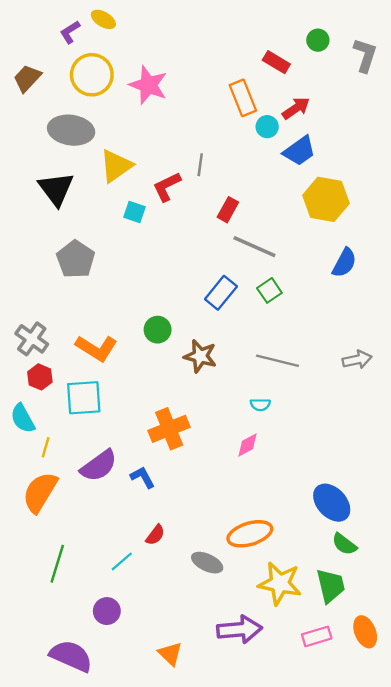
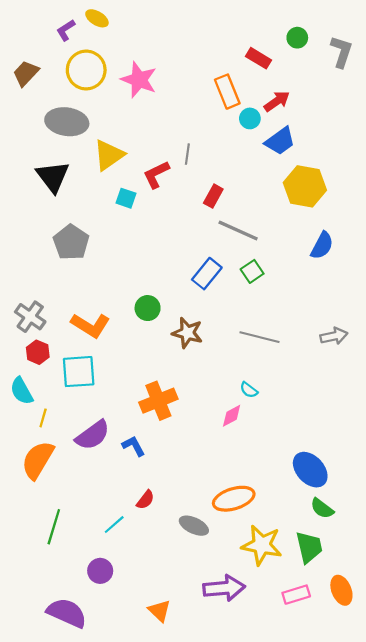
cyan semicircle: (260, 405) -> (249, 390), moved, turned 36

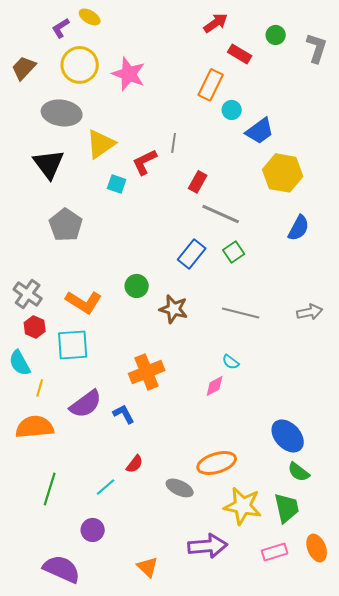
orange rectangle: (227, 92) -> (211, 85), turned 48
red arrow: (277, 101) -> (216, 23), moved
orange semicircle: (38, 460) -> (35, 427), turned 54

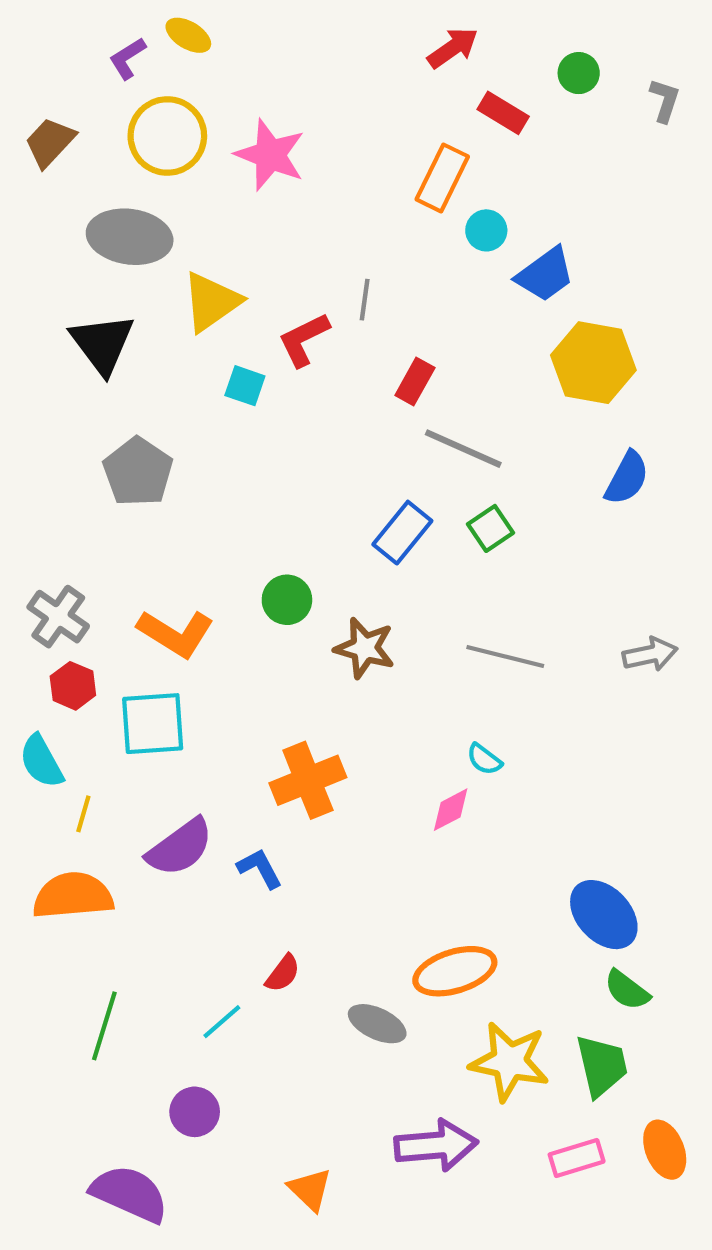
gray L-shape: (317, 48) -> (665, 100), size x0.7

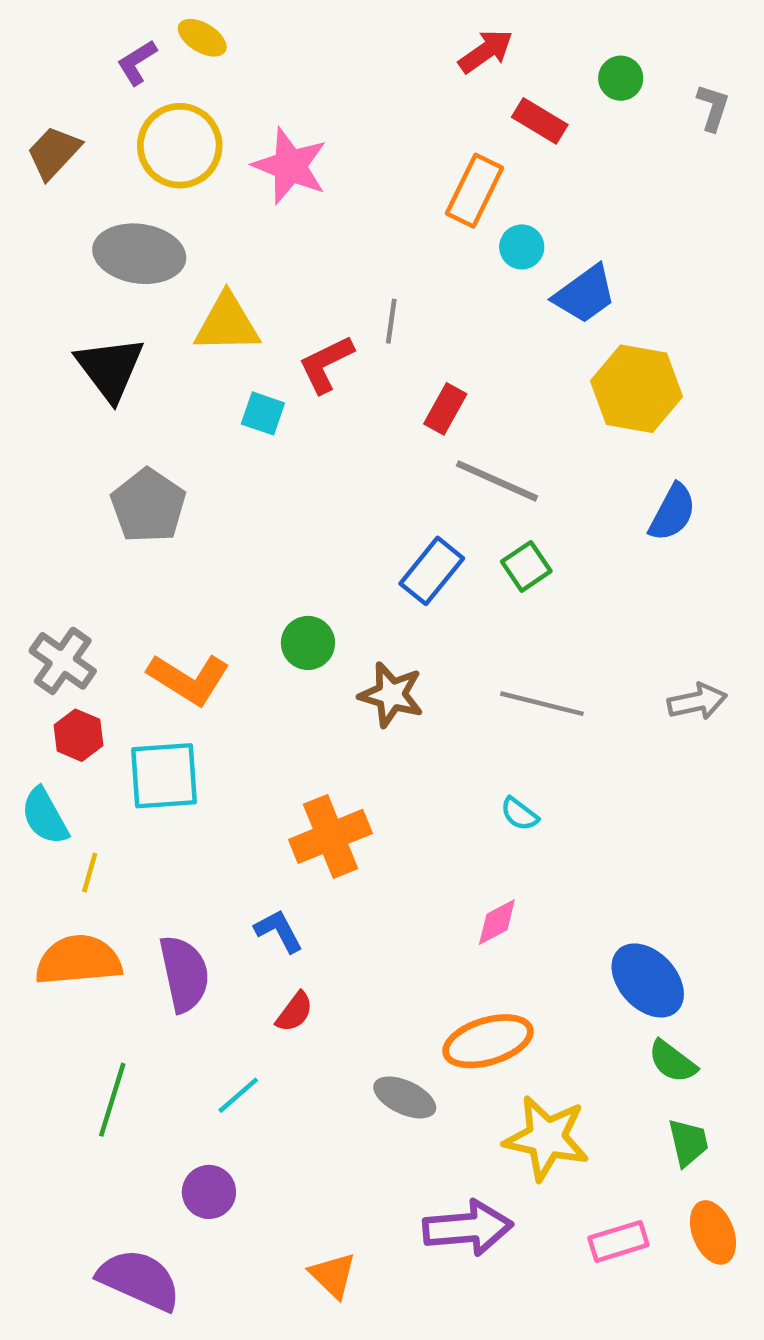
yellow triangle: (211, 302) -> (227, 323), turned 34
pink diamond: (451, 810) -> (497, 922), moved
purple semicircle: (180, 847) -> (184, 974), moved, turned -66
red semicircle: (283, 973) -> (294, 1012), moved
green trapezoid: (602, 1066) -> (688, 1142), moved, size x0.7

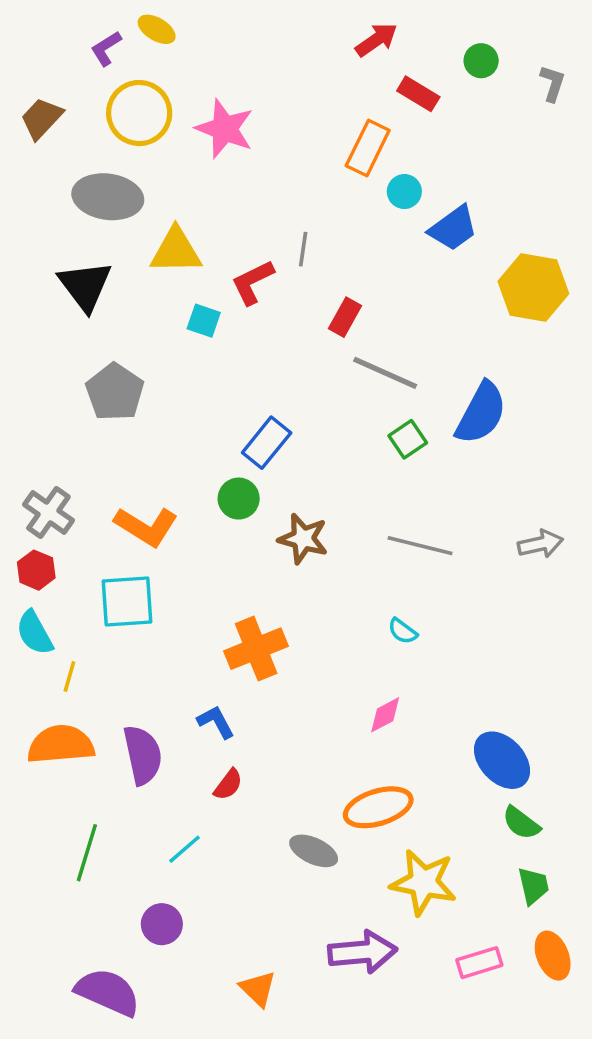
yellow hexagon: (636, 389) -> (533, 287), moved
blue semicircle: (672, 512) -> (481, 413), moved, size x1.4
blue rectangle: (432, 571) -> (267, 443), moved
red hexagon: (78, 735) -> (36, 570), moved

